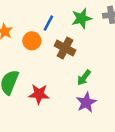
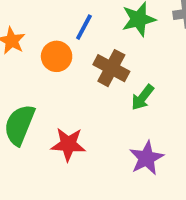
green arrow: (84, 78) -> (143, 97), moved

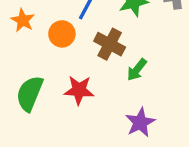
red star: (68, 144) -> (79, 90), moved

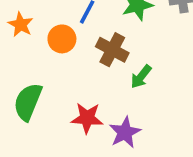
red star: (79, 90) -> (87, 118), moved
purple star: (140, 122) -> (125, 132), moved

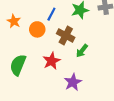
red star: (87, 118) -> (51, 61), moved, turned -30

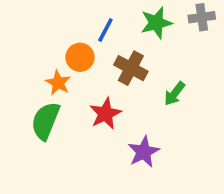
orange star: (14, 21) -> (58, 83), moved
green arrow: (82, 51) -> (174, 94), moved

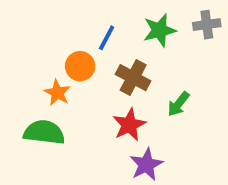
red star: (105, 114) -> (129, 125), moved
green semicircle: (45, 121) -> (44, 132), turned 75

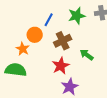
brown cross: (133, 78) -> (63, 41), turned 36
green arrow: (178, 104) -> (87, 55), turned 88

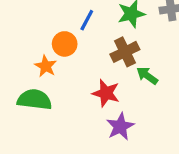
brown cross: (63, 41) -> (125, 52), moved
red star: (61, 66) -> (106, 93), turned -30

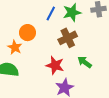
blue line: (87, 20) -> (51, 14), moved
green arrow: (147, 76) -> (85, 62), moved

